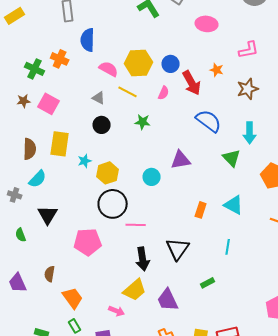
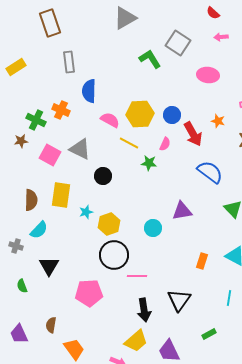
gray triangle: (99, 98) -> (80, 149), moved, size x1.6
brown star: (24, 101) -> (21, 141), moved
green star: (143, 122) -> (149, 163), moved

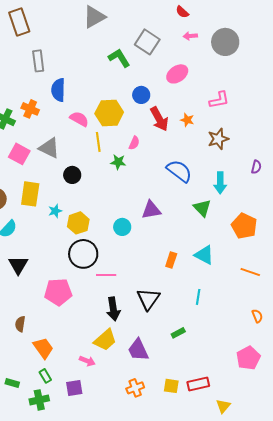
pink ellipse: (208, 75) -> (177, 74), turned -40
blue circle: (172, 115) -> (141, 95), moved
red arrow: (193, 134) -> (159, 119), moved
yellow line: (129, 143) -> (98, 142), turned 54

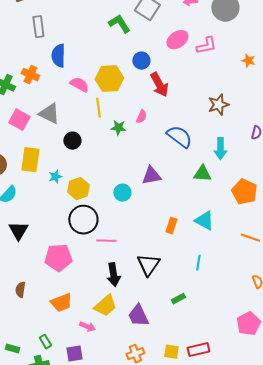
pink L-shape: (219, 100) -> (206, 46), moved
orange star: (187, 120) -> (248, 61), moved
pink semicircle: (134, 143) -> (141, 117), moved
green triangle: (202, 208) -> (202, 174), turned -42
orange trapezoid: (43, 348) -> (61, 303), moved, turned 105

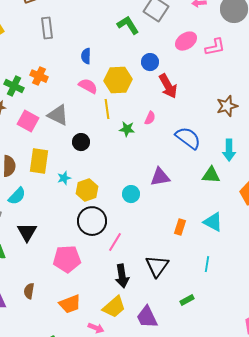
blue semicircle: (58, 56) -> (86, 56), moved, size x0.7
pink line: (106, 241) -> (115, 242), turned -60

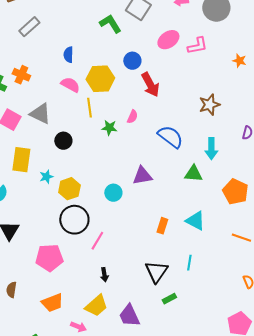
gray rectangle: (47, 28) -> (29, 27), turned 55
black triangle: (157, 266) -> (156, 272), moved
black arrow: (122, 276) -> (104, 275), size x0.6

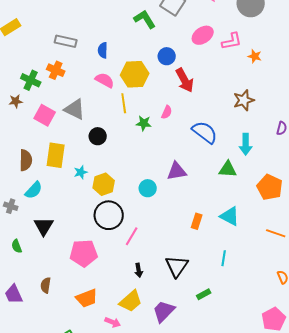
gray rectangle: (29, 27) -> (66, 41), moved, turned 55
orange star: (239, 61) -> (255, 56), moved
black triangle: (156, 272) -> (177, 266), moved
purple trapezoid: (129, 316) -> (164, 311), turned 70

